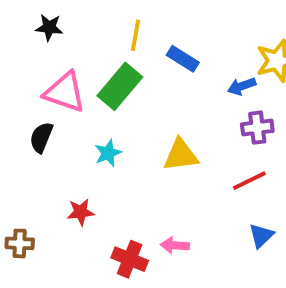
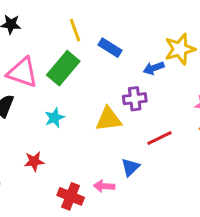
yellow line: (136, 35) -> (75, 30), turned -30
purple cross: (257, 128) -> (135, 99), moved
blue triangle: (261, 236) -> (130, 167), moved

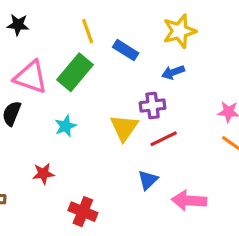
yellow star: (180, 49) -> (179, 31), moved
yellow triangle: (108, 119) -> (124, 128), turned -48
red line: (160, 138) -> (164, 139), moved
pink arrow: (104, 186) -> (189, 200), moved, size x1.5

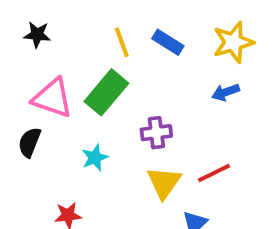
blue rectangle: (126, 50) -> (168, 42), moved
purple cross: (153, 106) -> (156, 133), moved
yellow triangle: (124, 128) -> (164, 183), moved

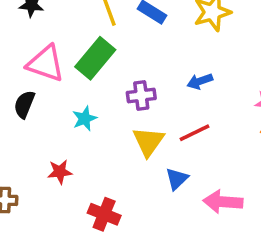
blue arrow: (226, 92) -> (200, 81), moved

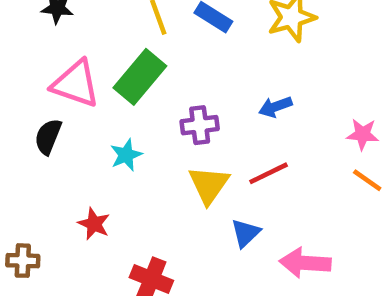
red star: (60, 172) -> (94, 224), turned 30

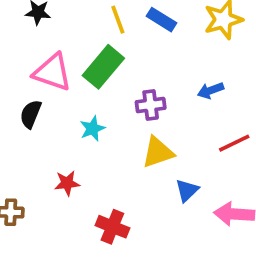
red line: (268, 173) -> (234, 143), moved
yellow triangle: (209, 185) -> (158, 152), turned 36
red star: (94, 224) -> (67, 183), turned -30

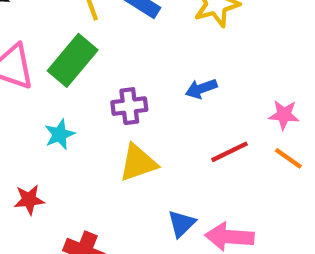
blue triangle: (187, 190) -> (182, 224), moved

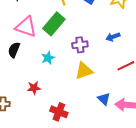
blue triangle: (182, 224) -> (104, 99), turned -32

